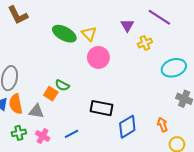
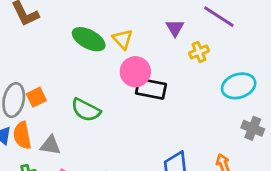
green semicircle: (62, 85) -> (86, 110), size x1.5
orange square: (51, 94) -> (36, 97), moved, turned 32
black rectangle: (101, 108) -> (151, 89), moved

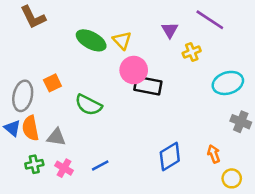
orange square: (36, 97) -> (52, 83), moved

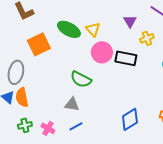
orange square: (52, 83) -> (39, 44), moved, size x1.6
black rectangle: (148, 86) -> (126, 58), moved
green semicircle: (89, 105) -> (81, 79), moved
gray triangle: (56, 137) -> (72, 104), moved

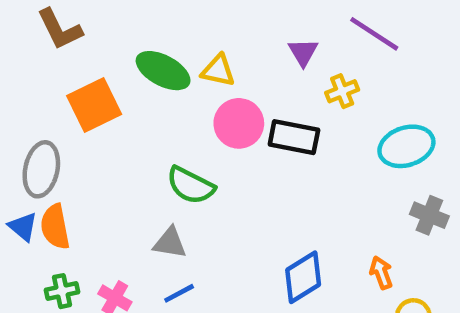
yellow triangle: (93, 29) -> (218, 71), turned -35

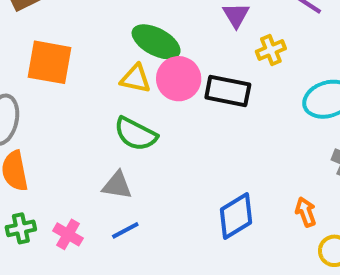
green ellipse: (163, 71) -> (156, 42), moved
yellow triangle: (218, 71) -> (136, 79), moved
orange square: (94, 105) -> (50, 62), turned 36

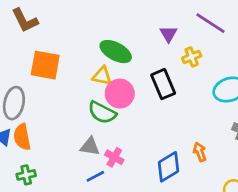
pink circle: (179, 79) -> (120, 94), moved
black rectangle: (228, 91) -> (163, 84), turned 56
orange arrow: (306, 212) -> (200, 152), moved
pink cross: (68, 234) -> (114, 157), moved

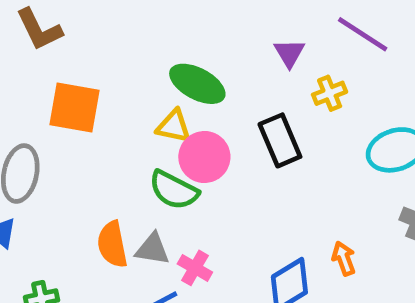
orange semicircle: (22, 137) -> (112, 244), moved

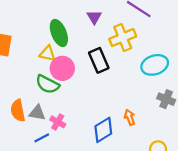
purple triangle: (289, 53) -> (94, 17), moved
green ellipse: (197, 84) -> (59, 33), turned 40
yellow cross: (330, 93) -> (123, 38), size x1.6

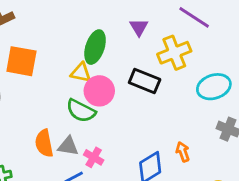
green ellipse: (59, 33) -> (95, 47), turned 40
black rectangle: (99, 60) -> (145, 81), turned -45

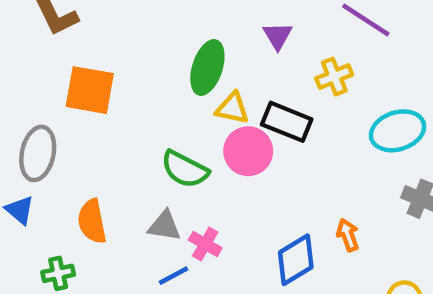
yellow cross: (174, 53) -> (334, 77), size x0.7
yellow triangle: (81, 73) -> (232, 108), moved
pink circle: (99, 91) -> (248, 151), moved
orange semicircle: (44, 143) -> (92, 221), moved

